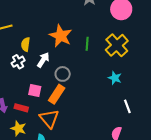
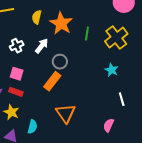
yellow semicircle: (26, 44) -> (37, 17), moved
pink square: (35, 90) -> (17, 74), moved
orange triangle: (49, 119) -> (66, 113), moved

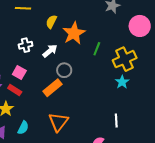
cyan star: (112, 70) -> (122, 82), moved

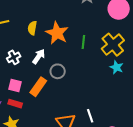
orange rectangle: (52, 88) -> (38, 87), moved
white line: (116, 121) -> (90, 116), moved

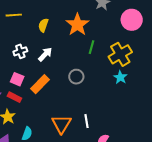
orange star: (57, 33) -> (77, 25), moved
gray circle: (58, 71) -> (76, 77), moved

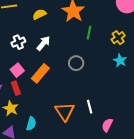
yellow semicircle: (43, 25) -> (39, 14), turned 48
yellow cross: (120, 54) -> (118, 38), size x0.6
pink square: (17, 79) -> (17, 70), turned 32
red rectangle: (14, 97) -> (16, 88), turned 48

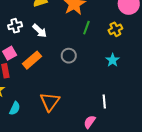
yellow cross: (118, 38) -> (115, 29), moved
white arrow: (43, 43) -> (40, 31), turned 84
white line: (90, 107) -> (104, 101), moved

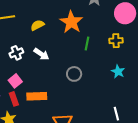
yellow cross: (115, 29) -> (116, 41), turned 32
orange rectangle: (32, 60) -> (37, 96), moved, turned 48

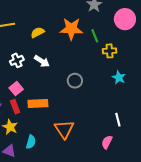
orange star: (71, 22) -> (71, 29), turned -30
yellow cross: (116, 41) -> (109, 51), moved
green line: (87, 44) -> (95, 36), moved, turned -32

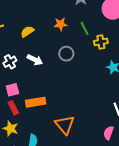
orange star: (71, 29) -> (61, 24), size x0.6
gray circle: (75, 81) -> (66, 54), moved
pink square: (16, 89) -> (12, 90), turned 32

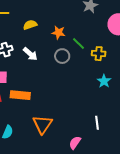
orange star: (61, 24) -> (58, 33), moved
green line: (85, 28) -> (78, 44), moved, turned -32
pink semicircle: (109, 133) -> (75, 143), moved

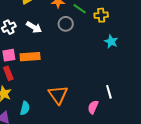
orange rectangle: (20, 95) -> (30, 57), moved
white line: (97, 123) -> (109, 92), moved

